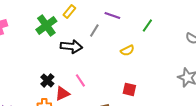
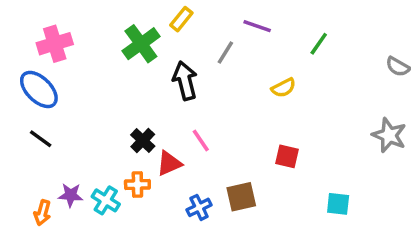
black arrow: (71, 46) -> (185, 81), turned -110

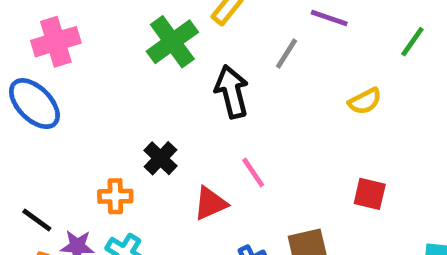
black line: (41, 139) -> (37, 220), moved
black cross: (143, 141) -> (160, 158), moved
orange cross: (137, 185) -> (115, 196), moved

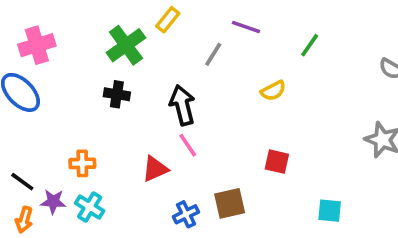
black arrow: (232, 92) -> (182, 105), moved
black cross: (160, 158) -> (117, 94), moved, turned -35

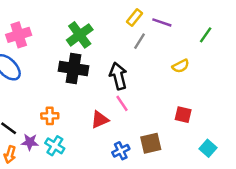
yellow rectangle: (168, 20) -> (135, 17), moved
black cross: (117, 94) -> (73, 69), size x1.6
cyan square: (330, 211) -> (208, 148), moved, turned 35

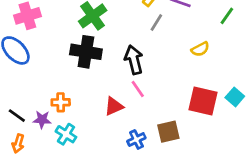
red square: (183, 115) -> (203, 101), size x1.6
purple star: (30, 142) -> (42, 120), moved
cyan square: (208, 148) -> (235, 97), moved

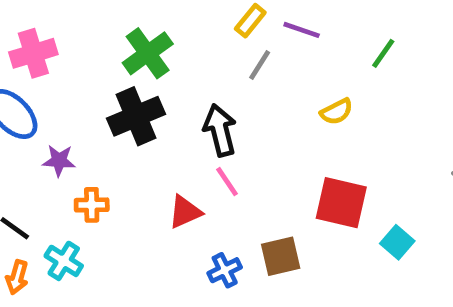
black cross: (86, 52) -> (136, 116), turned -32
cyan square: (235, 97) -> (397, 242), moved
purple star: (42, 120) -> (59, 161), moved
cyan cross: (66, 134) -> (64, 261), moved

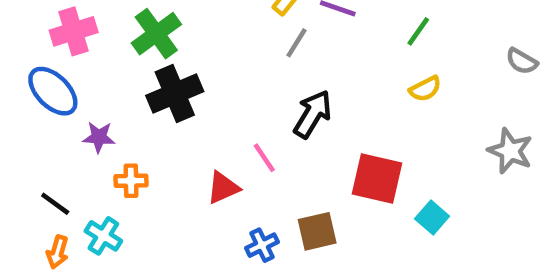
green cross: (148, 53) -> (156, 34), moved
yellow semicircle: (337, 112) -> (425, 89), moved
black arrow: (220, 130) -> (313, 114), moved, turned 45

